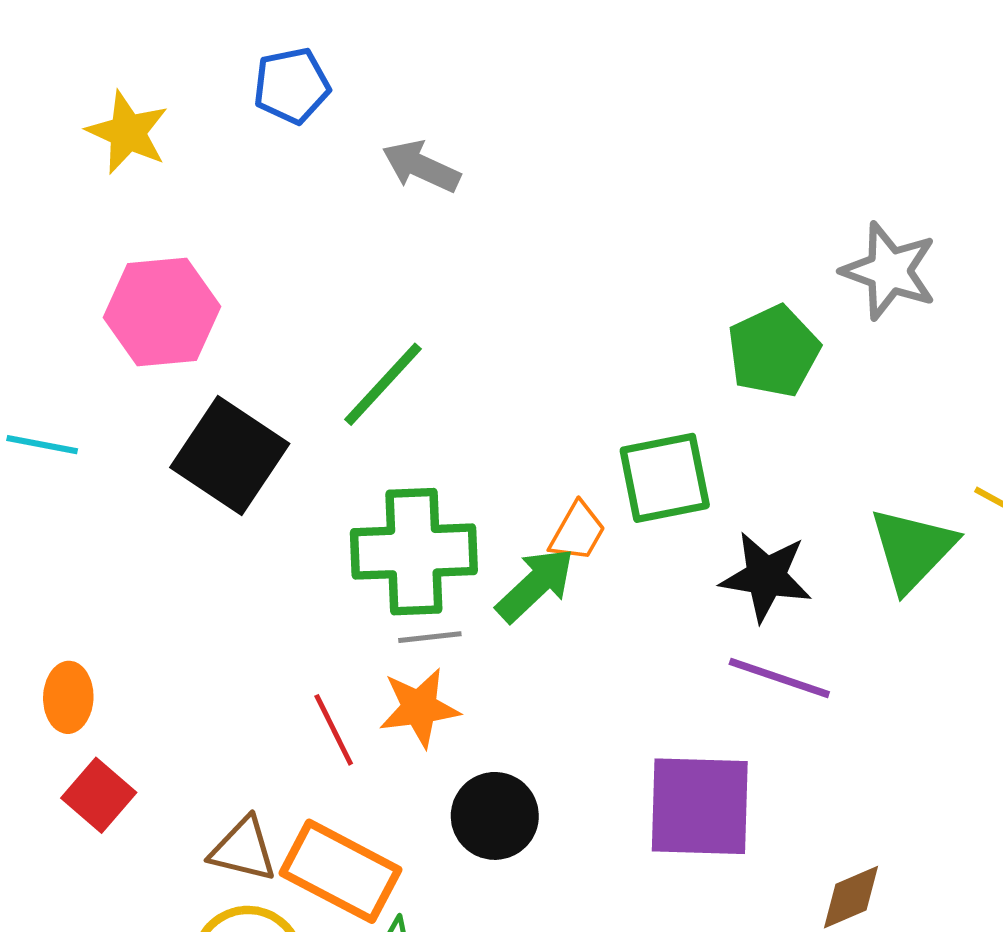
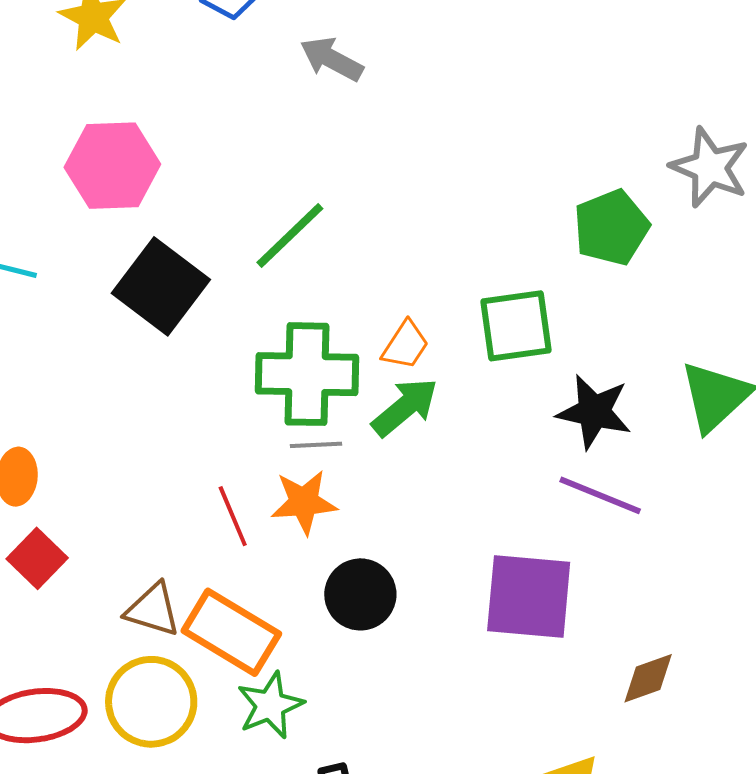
orange trapezoid: (577, 532) -> (405, 345), moved

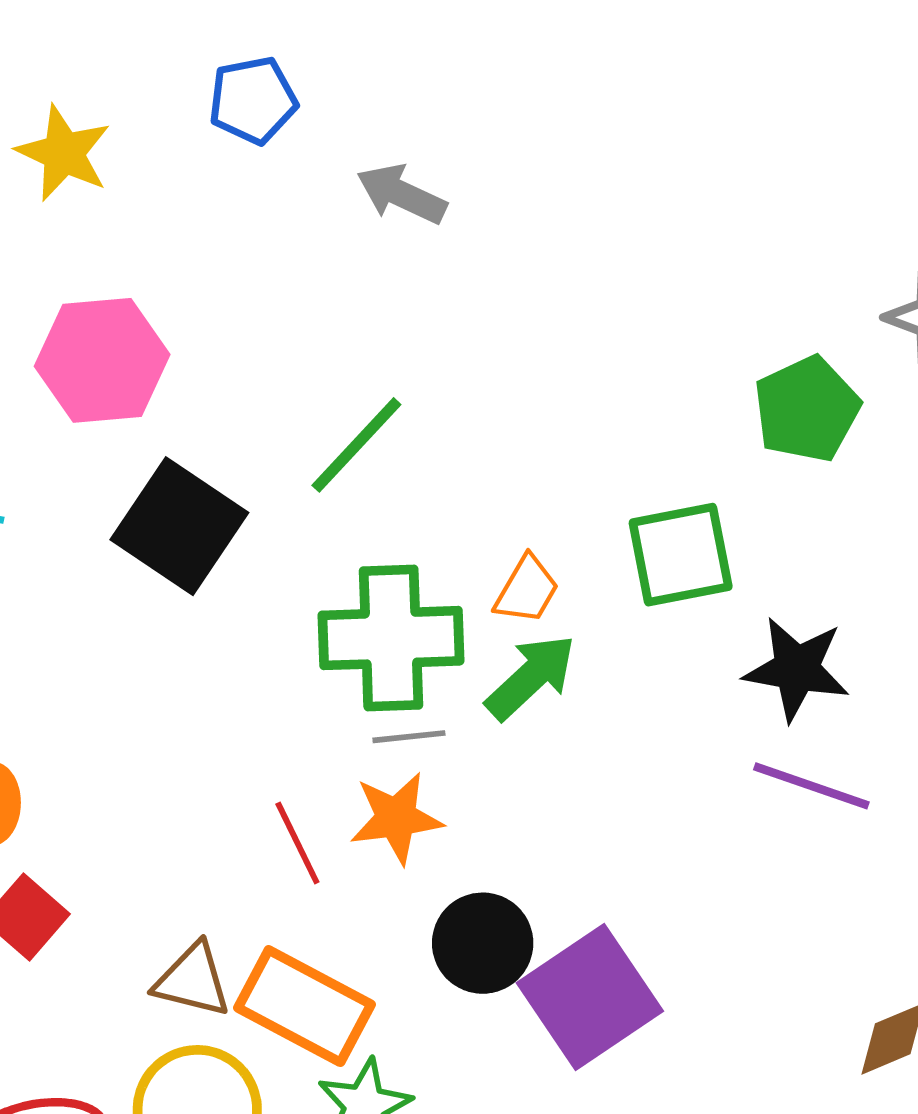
purple square: (529, 597) -> (590, 997), moved, turned -36

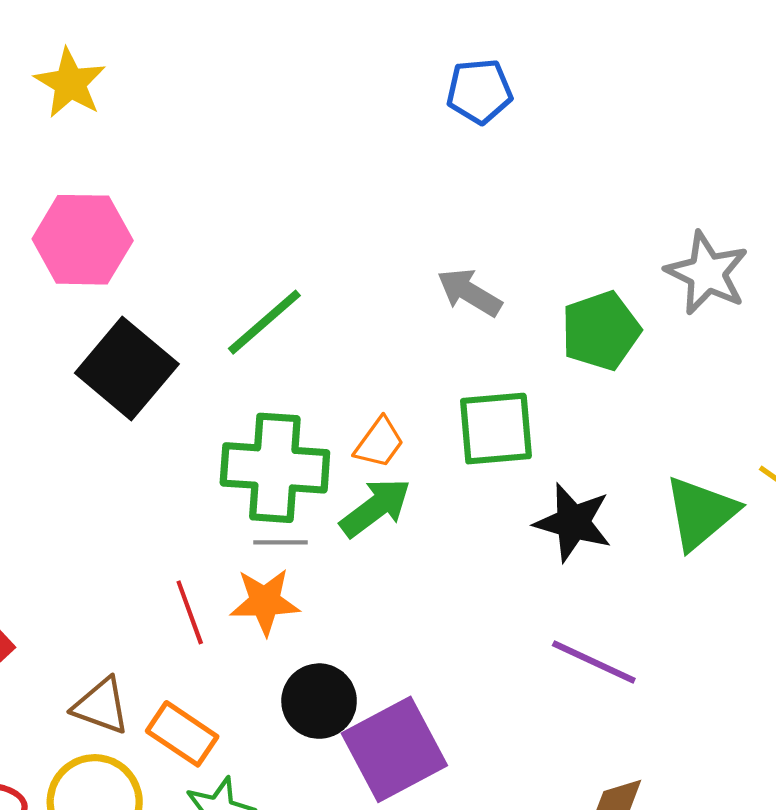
blue pentagon: (253, 100) -> (479, 91), moved
gray arrow: (402, 194) -> (469, 292), moved
purple line: (811, 786) -> (594, 662), moved
orange rectangle: (304, 1006) -> (182, 734), size x0.7

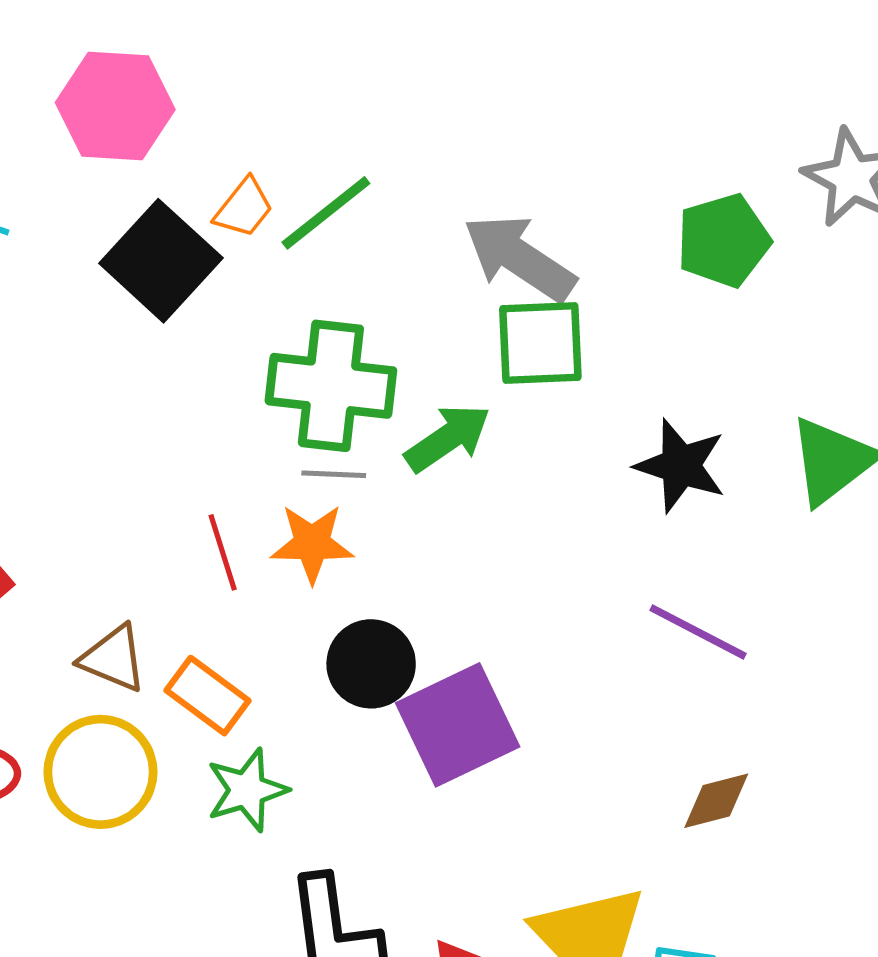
gray arrow: (469, 292) -> (519, 258), moved, size x1.5
green square: (496, 429) -> (540, 343), moved
orange trapezoid: (379, 443) -> (244, 208), moved

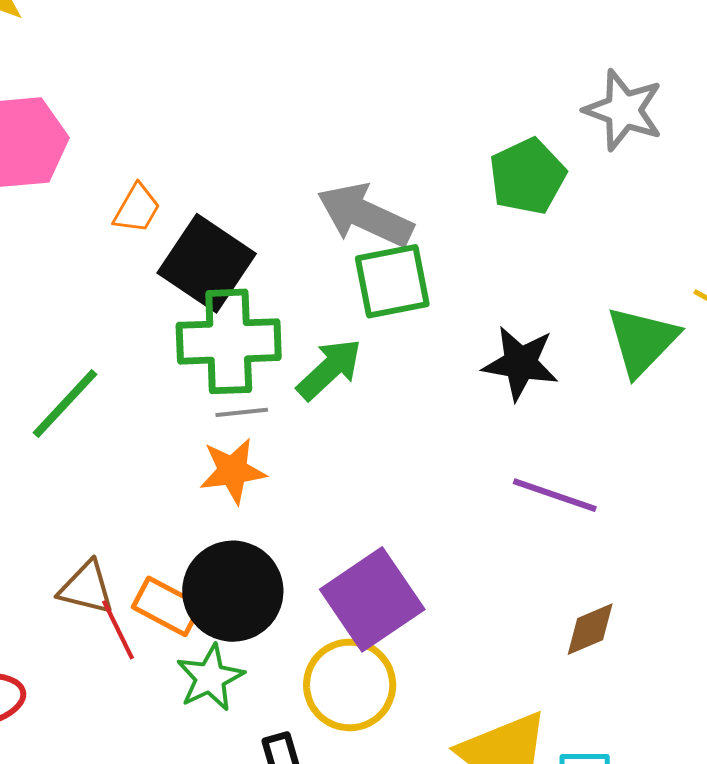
green line: (326, 213) -> (65, 404), moved
black square: (161, 261) -> (207, 263), moved
red line: (223, 552) -> (118, 630), moved
black circle: (371, 664) -> (233, 591), moved, size x1.4
yellow circle: (100, 772) -> (350, 685), moved

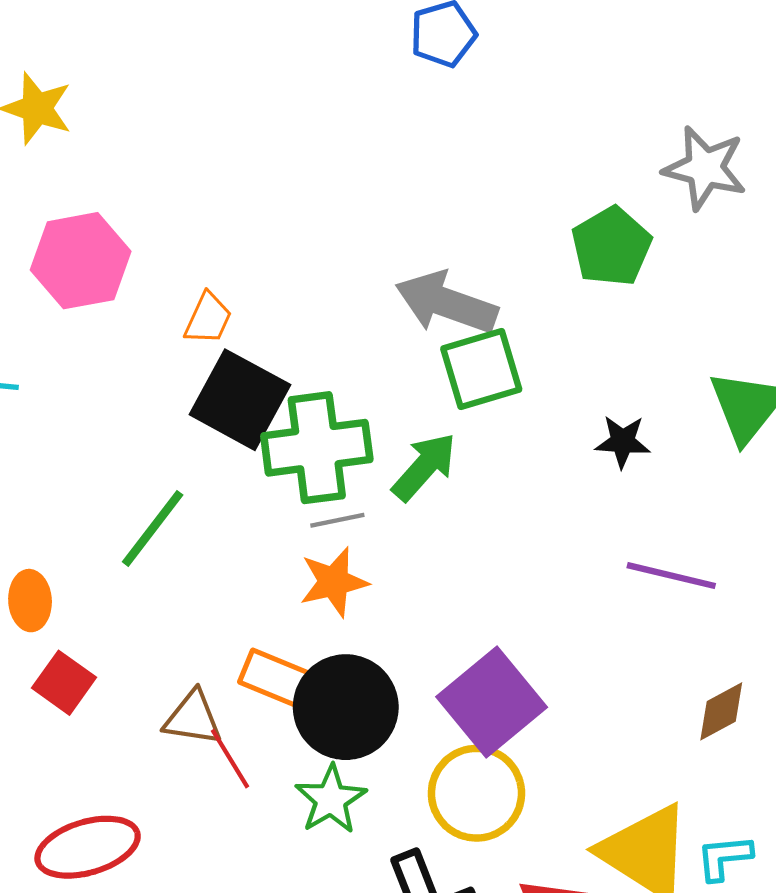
black square: (207, 263) -> (240, 400), moved
black star: (520, 363) -> (623, 442), size x0.7
orange rectangle: (167, 606) -> (275, 678), moved

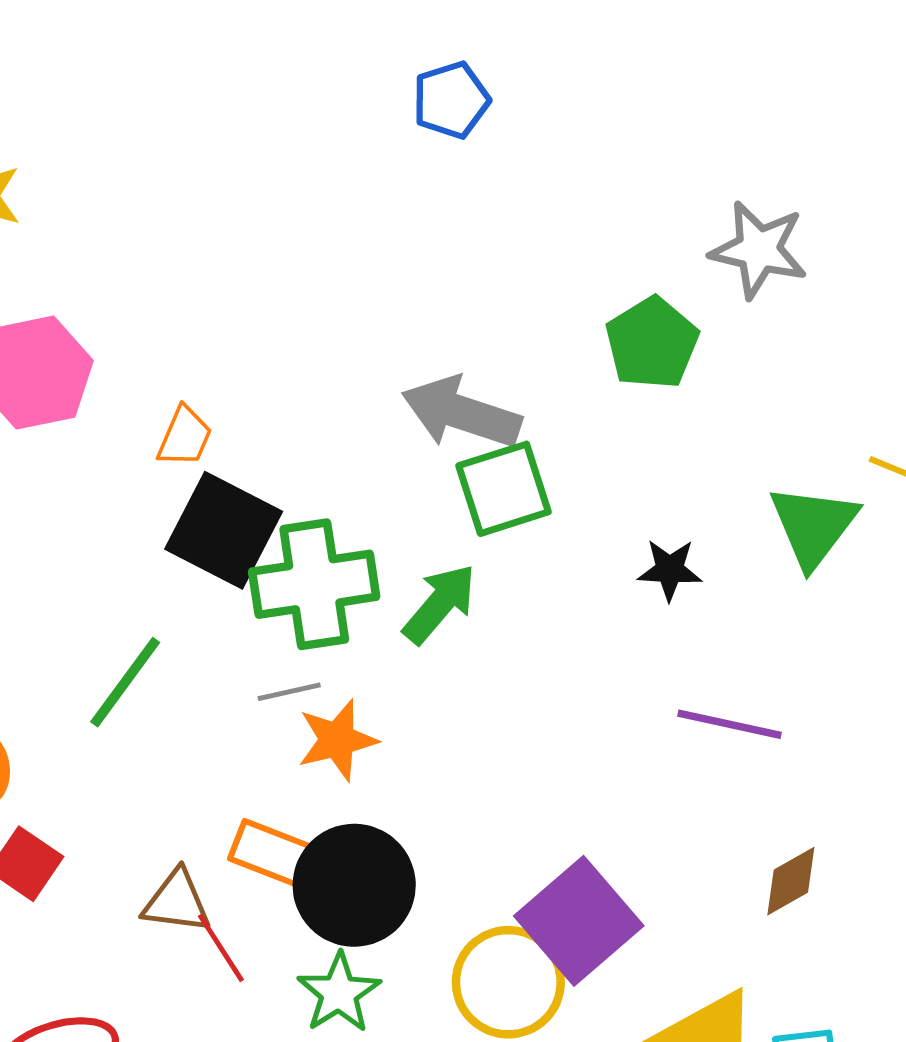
gray line: (337, 520) -> (289, 692), moved
purple square: (492, 702) -> (579, 921), moved

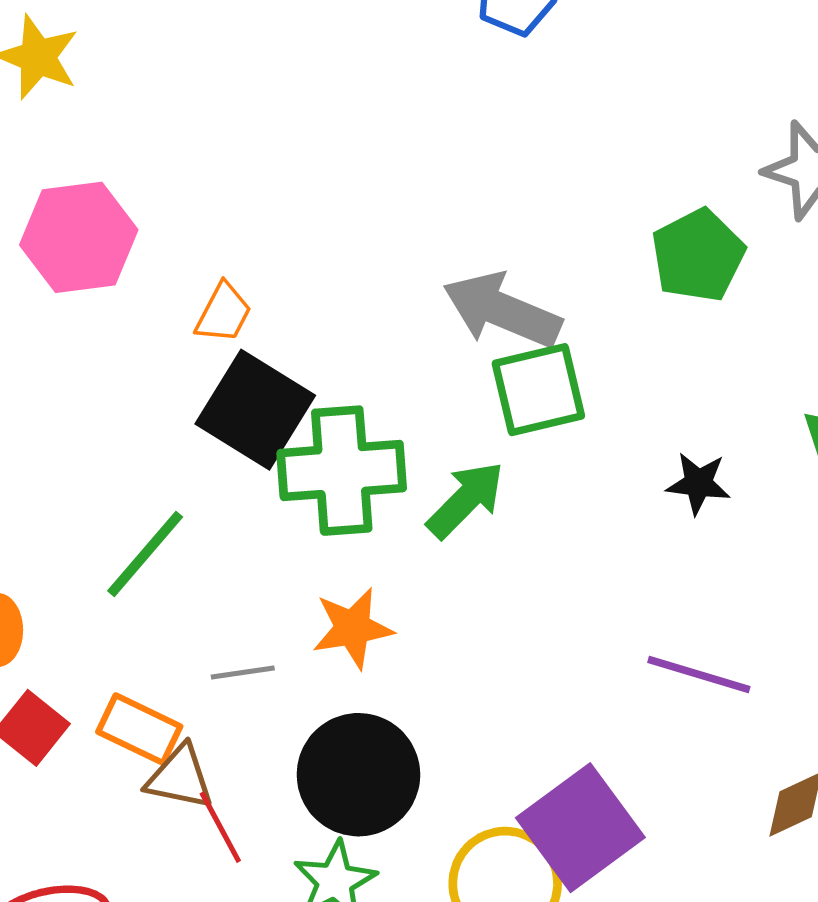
gray line: (289, 692) -> (243, 673), moved
purple line: (730, 724) -> (699, 674), moved
orange rectangle: (271, 853) -> (139, 729), moved

